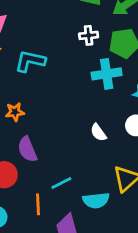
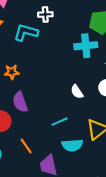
white cross: (89, 35) -> (45, 14), moved
cyan line: (61, 183) -> (60, 122), moved
orange line: (38, 204) -> (26, 146), turned -35

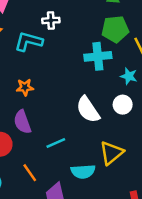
orange star: (12, 72) -> (25, 87), moved
white semicircle: (77, 92) -> (88, 110), size x1.6
cyan line: (60, 122) -> (56, 143), moved

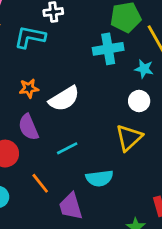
white semicircle: (88, 110) -> (64, 99), moved, turned -84
yellow triangle: (111, 153) -> (129, 138), moved

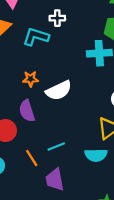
cyan line: (67, 148) -> (56, 146), moved
cyan semicircle: (99, 178) -> (96, 155), moved

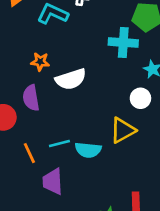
cyan semicircle: (96, 155) -> (88, 150), moved

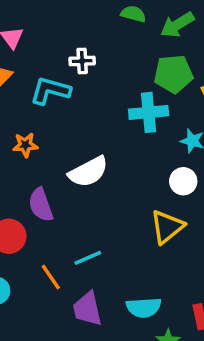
orange star: (40, 62) -> (25, 145), moved
cyan semicircle: (88, 150) -> (144, 308), moved

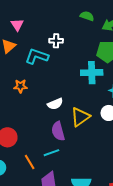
white semicircle: (88, 172) -> (55, 104), size x0.7
purple semicircle: (41, 205) -> (58, 131), moved
yellow triangle: (167, 227) -> (80, 117), moved

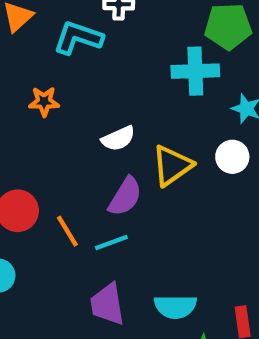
purple semicircle: (58, 131) -> (125, 197), turned -132
orange line: (30, 162) -> (67, 231), moved

